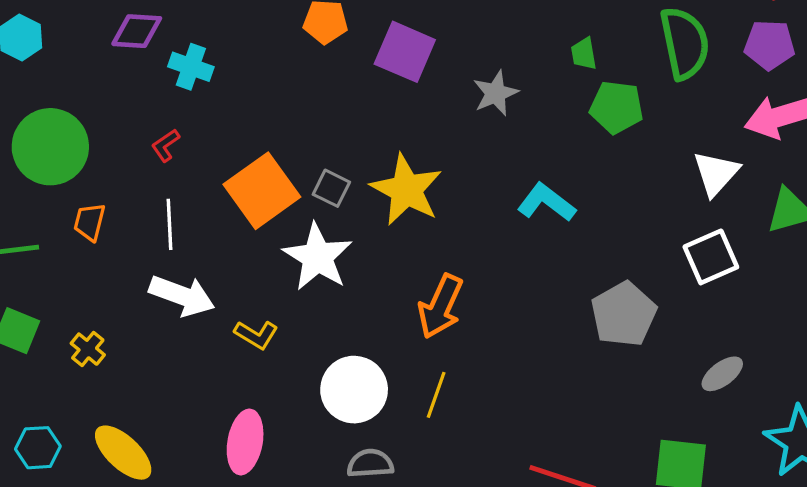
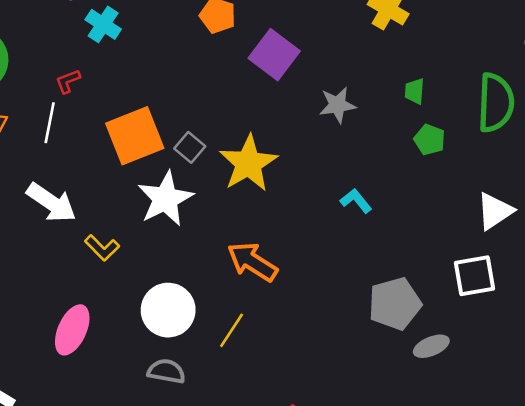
green pentagon: (616, 107) -> (430, 140), size x0.7
cyan L-shape: (546, 202) -> (356, 201), size x0.7
white line: (169, 224) -> (50, 123), moved
orange arrow: (440, 306) -> (252, 262), turned 84
gray ellipse: (722, 374) -> (431, 346), moved

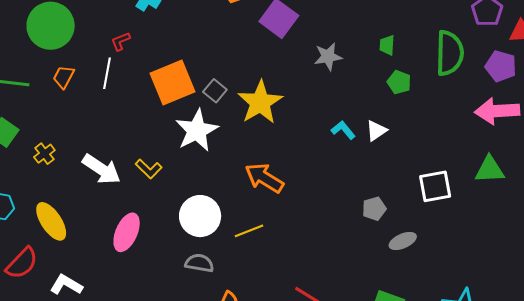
white arrow: (51, 203) -> (101, 169), moved
white triangle: (495, 211) -> (376, 131), moved, size x0.7
gray pentagon: (395, 304) -> (374, 209), size x0.6
yellow line: (232, 330) -> (249, 231), turned 36

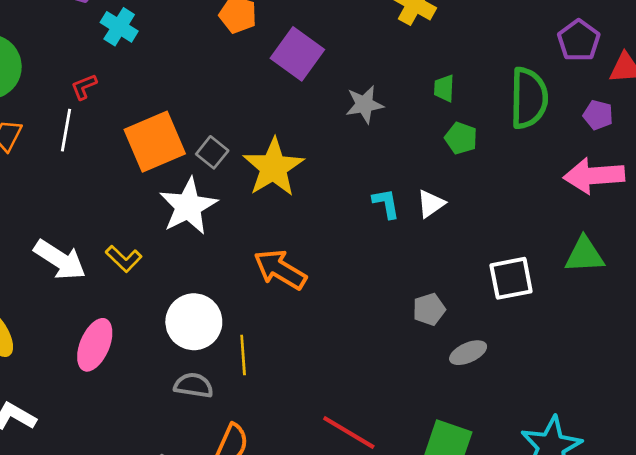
purple pentagon: (501, 66) -> (598, 115), size x0.7
cyan L-shape: (343, 130) -> (386, 203), turned 30
yellow line: (249, 231) -> (243, 355), moved, turned -72

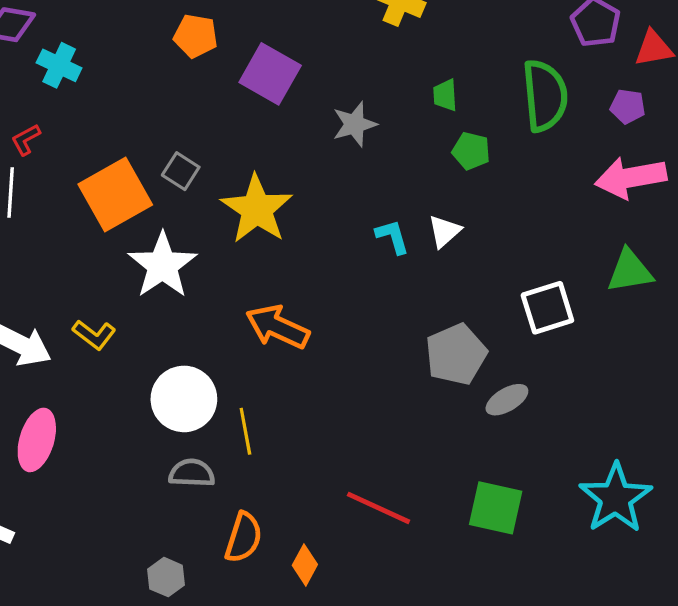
gray square: (212, 152) -> (181, 171), moved
gray pentagon: (429, 309) -> (456, 354), size x1.6
pink ellipse: (95, 345) -> (37, 440), moved

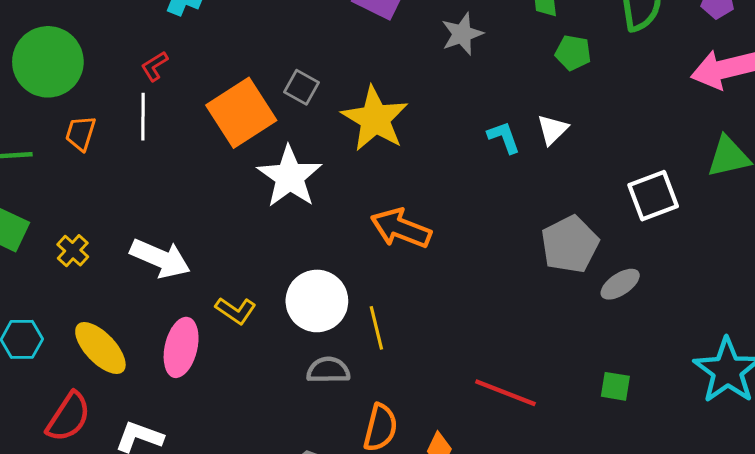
yellow L-shape: (94, 335) -> (236, 311), moved
green square: (496, 508) -> (615, 386), size x0.6

